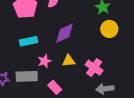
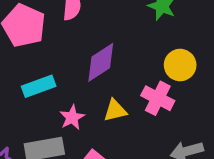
yellow circle: (109, 29) -> (180, 65), moved
pink cross: (94, 68) -> (158, 98), moved

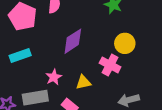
cyan rectangle: (39, 86) -> (20, 56), moved
yellow triangle: (115, 111) -> (83, 82), moved

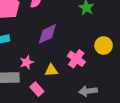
yellow circle: (125, 43) -> (104, 46), moved

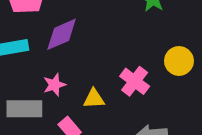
purple diamond: (47, 34) -> (62, 34), moved

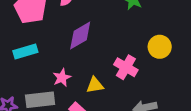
purple diamond: (62, 34) -> (80, 36), moved

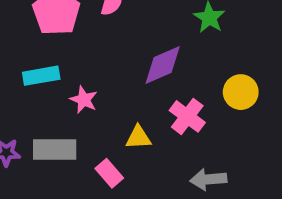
purple diamond: (80, 36) -> (163, 65), moved
pink star: (62, 78) -> (84, 100), moved, turned -30

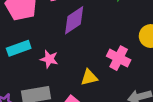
purple diamond: (163, 65) -> (74, 20), moved

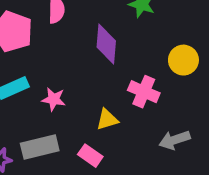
purple diamond: (74, 20) -> (106, 44), moved, turned -48

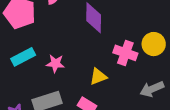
yellow circle: (183, 60) -> (154, 44), moved

